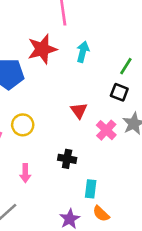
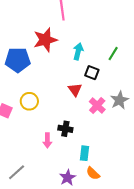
cyan arrow: (83, 52) -> (78, 51), moved
black square: (119, 92) -> (92, 73), moved
pink arrow: (25, 173) -> (47, 140), moved

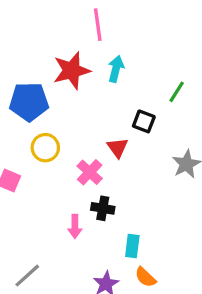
cyan arrow: (78, 51) -> (116, 69), moved
yellow circle: (29, 101) -> (45, 148), moved
pink cross: (97, 105) -> (90, 172), moved

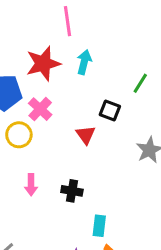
pink cross: (90, 172) -> (40, 109), moved
pink arrow: (75, 226) -> (31, 185), moved

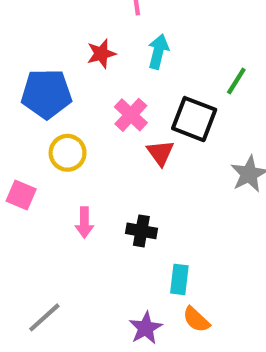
red star: (43, 64) -> (101, 54), size x0.6
pink cross: (40, 109) -> (131, 115), moved
black square: (110, 111) -> (194, 119), size x1.5

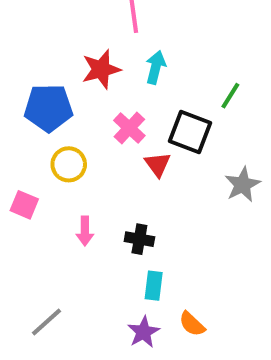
red star: (101, 54) -> (101, 69), size x1.4
cyan rectangle: (179, 279) -> (154, 286), moved

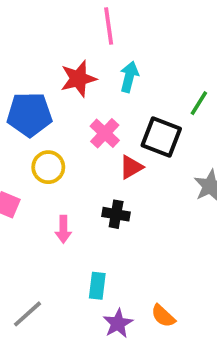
red triangle: (158, 164) -> (131, 167), turned 36
black cross: (139, 239) -> (116, 214), moved
cyan rectangle: (154, 286) -> (97, 286), moved

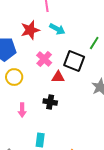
cyan arrow: (129, 77) -> (57, 29), turned 105
red triangle: (131, 167) -> (58, 77), turned 32

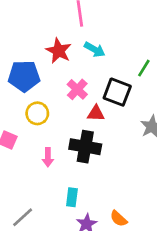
red star: (30, 30) -> (59, 51), turned -30
black cross: (50, 102) -> (85, 147), size x1.6

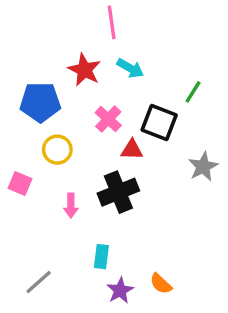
black cross: (85, 147) -> (118, 192), turned -32

